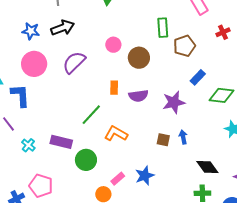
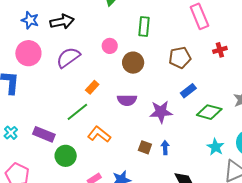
green rectangle: (163, 28) -> (144, 27), moved
orange rectangle: (114, 88) -> (92, 87), moved, turned 32

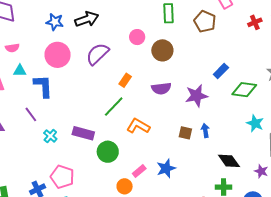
red cross: (220, 50) -> (255, 22), moved
brown pentagon: (180, 58) -> (205, 21), moved, turned -30

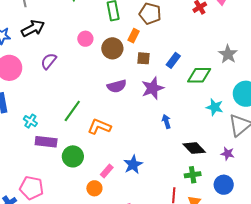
purple semicircle: (97, 54) -> (49, 61), size x0.7
orange rectangle: (125, 80) -> (134, 36), moved
brown square: (185, 133) -> (143, 58), moved
cyan cross: (50, 136) -> (30, 121), moved

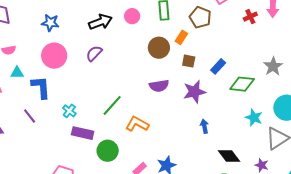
black arrow: (33, 28) -> (100, 22), moved
pink circle: (85, 39) -> (132, 16), moved

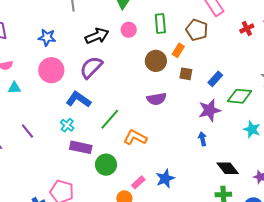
purple semicircle: (94, 53) -> (91, 67), size x1.4
blue L-shape: (41, 87) -> (78, 99), moved, turned -50
purple star: (194, 92) -> (209, 110), moved

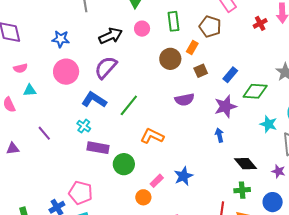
brown square: (186, 74) -> (201, 71), turned -32
purple semicircle: (157, 99) -> (185, 100), moved
green line: (110, 119) -> (129, 105), moved

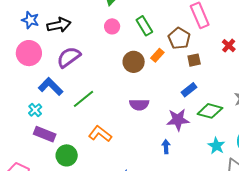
green rectangle: (173, 21) -> (144, 26), turned -36
red cross: (260, 23) -> (229, 46), turned -32
black arrow: (111, 36) -> (59, 25), moved
brown square: (201, 71) -> (194, 60), moved

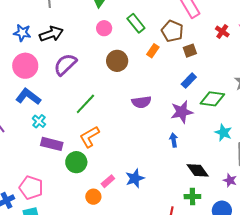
brown circle: (134, 62) -> (117, 61), moved
blue L-shape: (51, 86) -> (28, 97), moved
orange L-shape: (100, 134) -> (90, 137), moved, turned -60

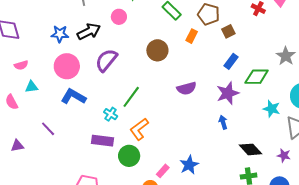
pink circle: (104, 28) -> (119, 17), moved
cyan cross: (39, 121) -> (111, 114), moved

